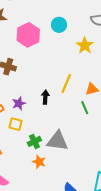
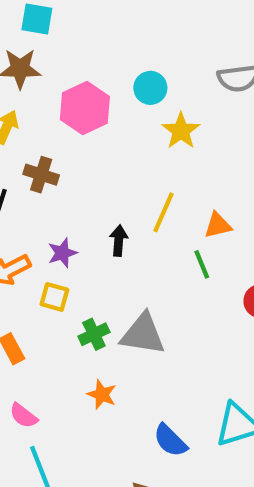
yellow star: (85, 46) -> (181, 131), moved
orange star: (39, 162) -> (102, 394), moved

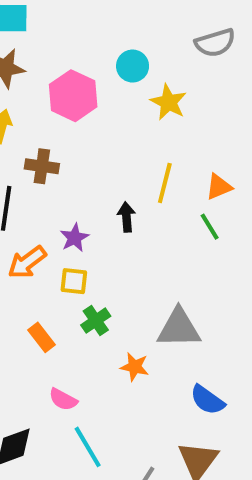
green cross: (94, 334) -> (96, 321), moved
gray triangle: (143, 334) -> (179, 328), moved

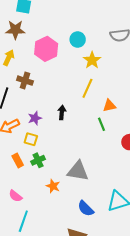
yellow line: (165, 183) -> (87, 88), moved
orange rectangle: (41, 337) -> (18, 160), moved
cyan line: (88, 447) -> (23, 221), turned 40

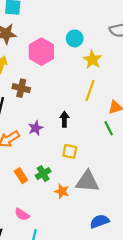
yellow square: (31, 139) -> (70, 151), moved
orange star: (53, 186) -> (62, 191), moved
blue semicircle: (86, 208) -> (99, 221), turned 120

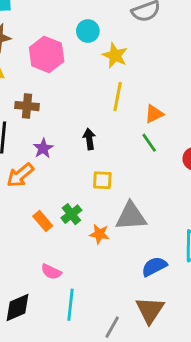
purple star: (36, 128) -> (43, 148), moved

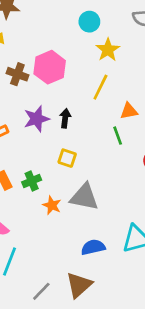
pink hexagon: (47, 54) -> (50, 67), moved
purple star: (43, 148) -> (37, 119), moved, size x1.4

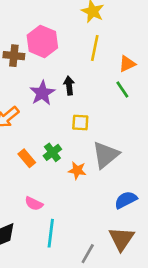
gray triangle: (84, 197) -> (106, 155), turned -36

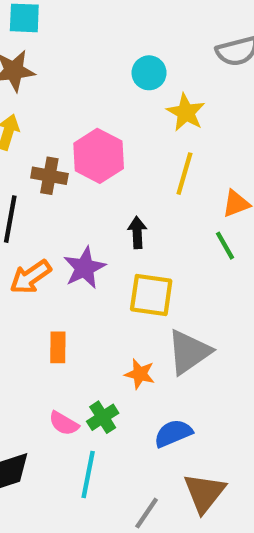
purple star: (42, 93) -> (84, 268), moved
yellow square: (80, 122) -> (151, 295), size x1.5
green cross: (52, 152) -> (103, 417), moved
orange rectangle: (27, 158) -> (58, 347), turned 36
blue semicircle: (126, 200) -> (173, 433), moved

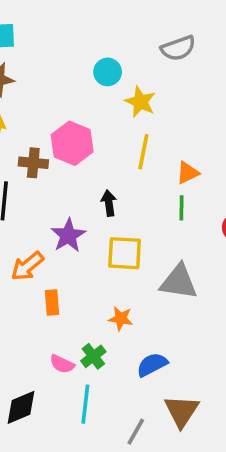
green line: (225, 246) -> (181, 208), turned 35
orange arrow: (30, 277) -> (27, 266), moved
gray triangle: (189, 352) -> (179, 282), moved, turned 48

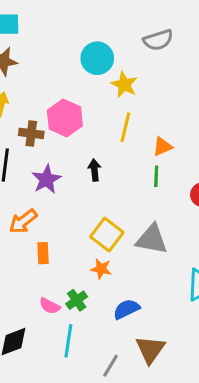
cyan circle: (108, 72) -> (97, 58), size x1.4
purple star: (68, 236) -> (46, 179), moved
yellow square: (125, 253) -> (107, 235), moved, turned 32

